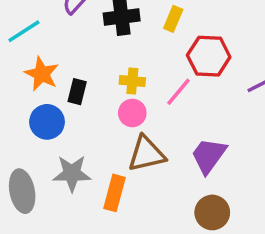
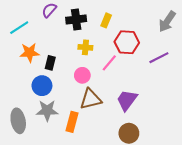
orange star: (42, 74) -> (30, 53), turned -30
yellow cross: (132, 81) -> (85, 47), moved
blue circle: (47, 122) -> (42, 86), moved

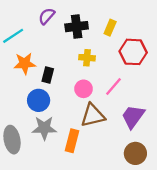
pink line: (109, 63) -> (114, 87), moved

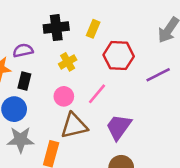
purple semicircle: (47, 16) -> (23, 50), moved, turned 36
yellow cross: (87, 58) -> (68, 62), turned -35

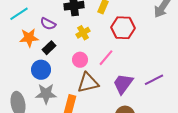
purple semicircle: (23, 50) -> (48, 24), turned -140
purple line: (158, 75) -> (154, 80), moved
black rectangle: (24, 81) -> (49, 48), turned 32

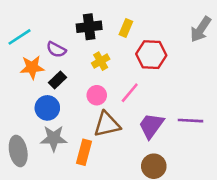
purple line: (154, 80) -> (191, 121), turned 30

